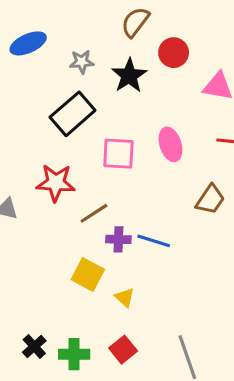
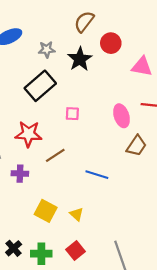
pink ellipse: (170, 144) -> (121, 116), moved
pink square: (118, 154) -> (72, 114), size x0.6
purple cross: (118, 239) -> (20, 174), moved
yellow square: (88, 275) -> (46, 211), moved

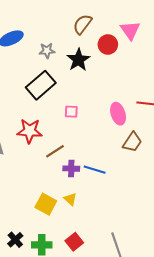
pink triangle: (142, 67) -> (130, 30), moved, turned 45
purple cross: (20, 174) -> (71, 169), moved
yellow triangle: (77, 214) -> (70, 199), moved

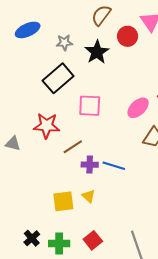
pink square: (71, 112) -> (90, 106), size x1.6
pink ellipse: (118, 114) -> (138, 108), turned 65
yellow square: (46, 204) -> (63, 201), turned -35

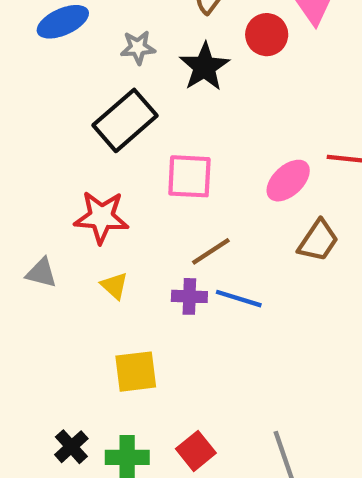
gray triangle: (13, 144) -> (41, 273), moved
brown line: (73, 147) -> (211, 251), moved
yellow triangle: (89, 196) -> (114, 286), moved

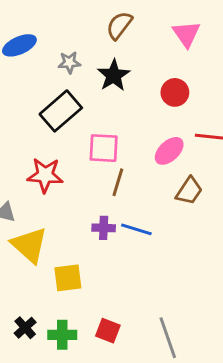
red circle: (267, 35) -> (175, 92), moved
brown line: (211, 251) -> (118, 182), moved, turned -40
yellow triangle: (114, 286) -> (29, 245), moved, size x2.0
red square: (196, 451) -> (108, 331), turned -30

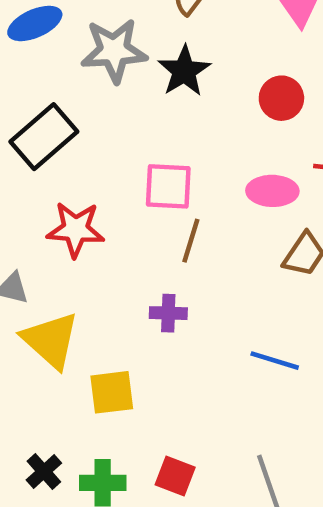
gray star: (69, 62) -> (114, 51), size x1.8
black rectangle: (61, 111) -> (44, 137), moved
pink ellipse: (169, 151) -> (272, 191), turned 44
blue line: (136, 229) -> (275, 361), moved

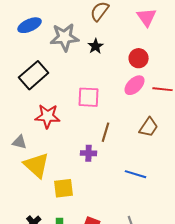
black star: (184, 71) -> (96, 46), size x0.7
pink ellipse: (272, 191) -> (135, 85), moved, turned -45
brown line: (191, 241) -> (106, 132), moved

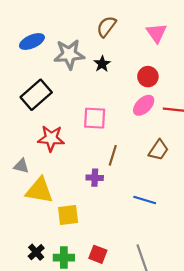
yellow triangle: (37, 165) -> (39, 190), turned -32

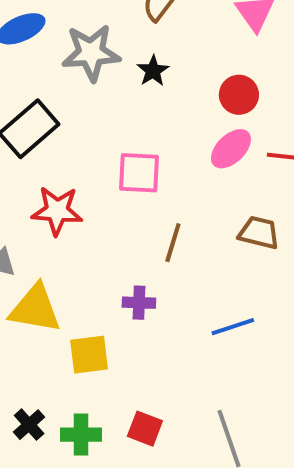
brown trapezoid: (159, 150) -> (259, 233), turned -110
purple cross: (95, 178) -> (139, 303), moved
blue line: (145, 200) -> (233, 327), turned -35

